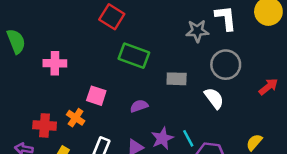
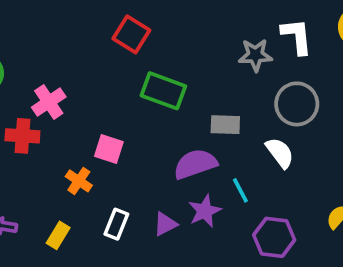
pink cross: (55, 63) -> (49, 102), turned -35
purple semicircle: (139, 106) -> (195, 164), moved, size x1.6
red cross: (45, 125) -> (22, 136), moved
cyan line: (188, 138) -> (240, 190), moved

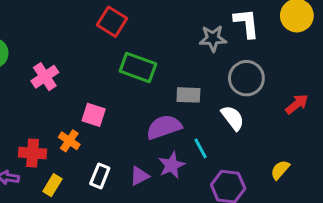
red cross: (22, 136) -> (33, 153), moved

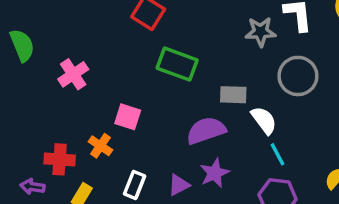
white semicircle: (233, 118) -> (264, 120), moved
cyan line: (201, 148) -> (278, 154), moved

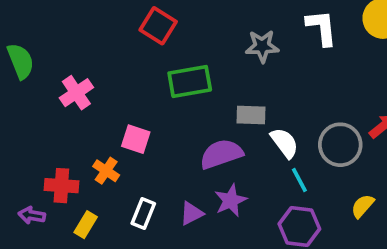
gray star: (261, 32) -> (262, 46), moved
green rectangle: (177, 64) -> (190, 82), turned -30
gray circle: (298, 76) -> (340, 145), moved

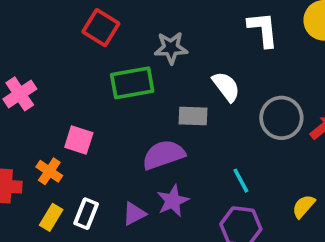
gray star: (262, 46) -> (171, 48), moved
white semicircle: (284, 143) -> (226, 87), moved
gray circle: (340, 145) -> (281, 118), moved
yellow rectangle: (86, 225) -> (51, 217), moved

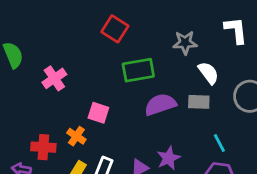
gray star: (171, 48) -> (185, 43), moved
gray rectangle: (193, 116) -> (199, 102), moved
purple semicircle: (164, 155) -> (160, 105), moved

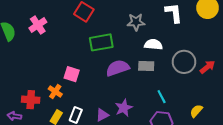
white semicircle: (208, 73) -> (153, 45), turned -48
pink cross: (54, 78) -> (38, 25), moved

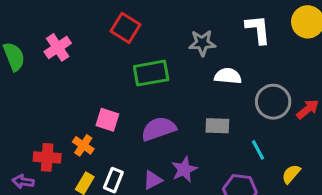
gray rectangle: (146, 66) -> (217, 126), moved
purple semicircle: (118, 68) -> (159, 129), moved
cyan line: (162, 97) -> (258, 150), moved

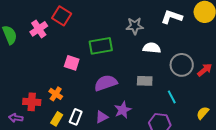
red square: (125, 28) -> (62, 16), moved
white L-shape: (258, 29) -> (172, 17), turned -65
pink square: (107, 120) -> (72, 63), moved
yellow semicircle: (291, 174) -> (203, 113), moved

